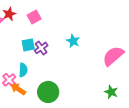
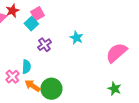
cyan square: (28, 45) -> (31, 24), moved, turned -32
orange arrow: (18, 89) -> (32, 86), moved

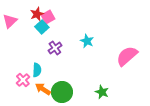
red star: (12, 11) -> (37, 14), moved
green star: (114, 89) -> (102, 92), moved

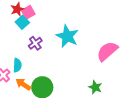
cyan star: (87, 41) -> (67, 36), size x1.6
green star: (102, 92) -> (95, 87), moved

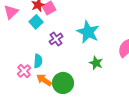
cyan square: (22, 22) -> (36, 22), moved
green star: (95, 87) -> (96, 63), moved

